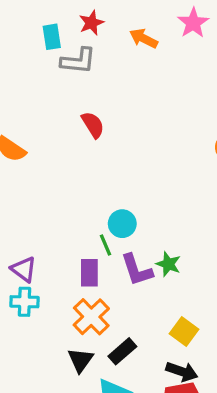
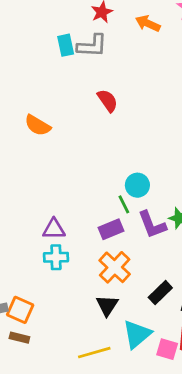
cyan rectangle: (52, 37) -> (66, 45), moved
purple triangle: (24, 269) -> (54, 229), turned -35
purple rectangle: (89, 273) -> (111, 229), turned 70
black rectangle: (122, 351) -> (160, 293), moved

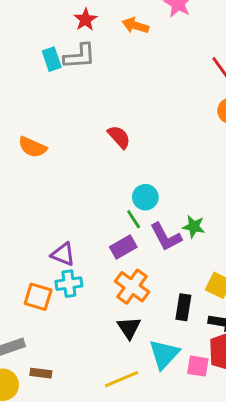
red semicircle: (108, 101) -> (119, 137), moved
purple triangle: (54, 229) -> (63, 254), turned 30
black rectangle: (160, 293) -> (183, 307), turned -30
orange square: (20, 310) -> (38, 297), moved

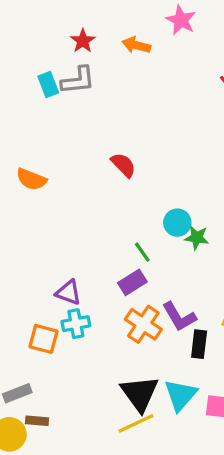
cyan circle: (145, 197) -> (177, 223), moved
green star: (194, 227) -> (197, 238), moved
purple L-shape: (166, 237) -> (179, 317), moved
black triangle: (129, 328) -> (140, 393), moved, size x1.5
brown rectangle: (41, 373) -> (37, 421), moved

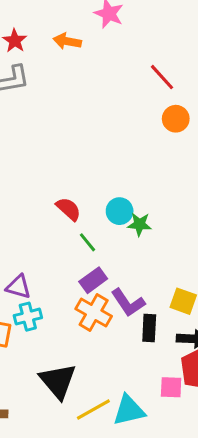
red semicircle: (123, 165) -> (68, 209), moved
purple rectangle: (132, 282) -> (93, 280), moved
black triangle: (140, 393) -> (58, 381), moved
cyan triangle: (180, 395) -> (129, 410), moved, turned 40

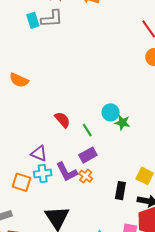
red semicircle: (68, 209) -> (62, 120), moved
purple L-shape: (128, 303) -> (67, 172), moved
orange cross: (94, 312) -> (86, 176), size x0.6

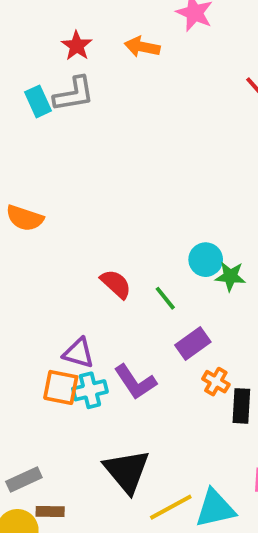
purple rectangle: (88, 155) -> (193, 344), moved
orange cross: (86, 176) -> (216, 382), moved
orange square: (22, 182) -> (61, 387), moved

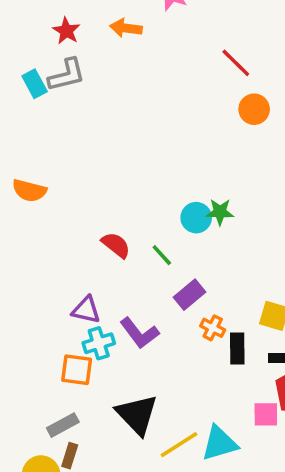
green star: (230, 276) -> (220, 212), moved
orange square: (61, 387) -> (77, 370), moved
gray rectangle: (24, 480) -> (63, 425), moved
brown rectangle: (50, 512) -> (70, 456), turned -70

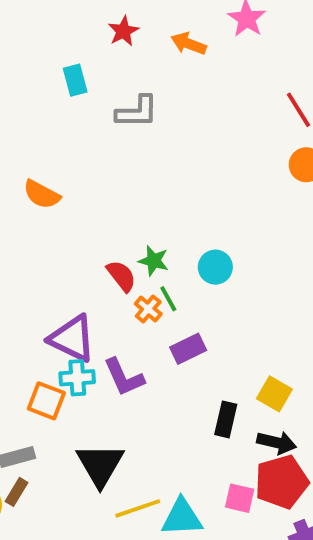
gray L-shape: (67, 75) -> (137, 112), moved
green star: (220, 212) -> (154, 261), moved
purple triangle: (86, 310) -> (72, 338), size x1.5
orange cross: (213, 328) -> (148, 309), moved

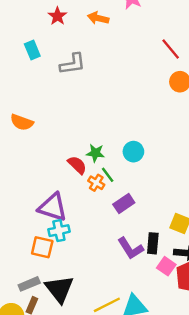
purple L-shape: (124, 377) -> (130, 248), moved
black triangle: (100, 465) -> (59, 289), moved
pink square: (240, 498) -> (166, 266), moved, turned 30

